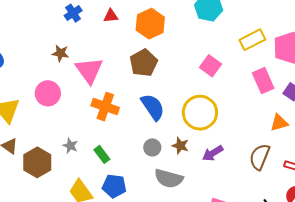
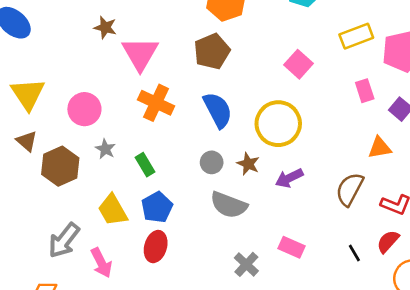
pink rectangle: (263, 81) -> (365, 91), size x0.7
pink circle: (48, 93) -> (84, 109), moved
blue pentagon: (114, 186) -> (157, 207), turned 30

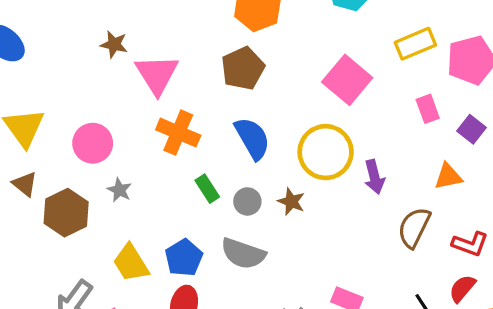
pink square: (298, 64) -> (347, 80), size x1.4
green rectangle: (145, 165) -> (207, 189), moved
purple arrow: (289, 178) -> (374, 177), moved, turned -76
gray semicircle: (229, 205) -> (243, 254), moved

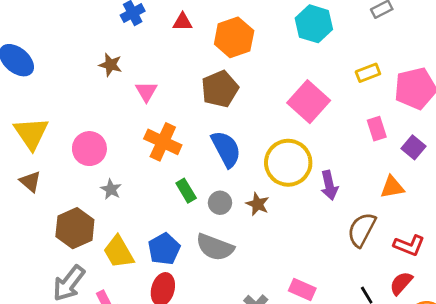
yellow rectangle: (415, 44) -> (368, 73), size x0.7
pink triangle: (157, 74) -> (146, 92), size x0.6
brown hexagon: (66, 213) -> (75, 228), moved

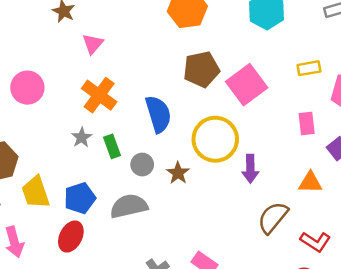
brown pentagon: (220, 89) -> (201, 69), moved
gray star: (111, 189) -> (82, 137), moved
gray semicircle: (215, 247) -> (129, 206), turned 135

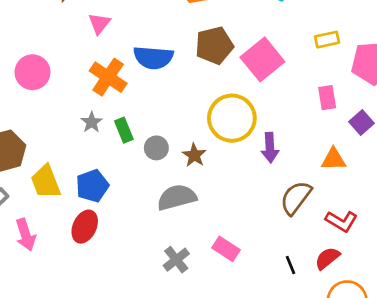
blue semicircle: (158, 114) -> (153, 58), moved, turned 114
gray semicircle: (129, 206) -> (177, 197), moved

